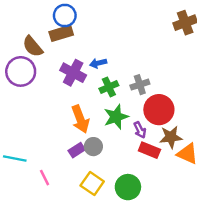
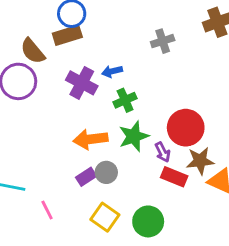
gray cross: (140, 85) -> (163, 41), moved
orange arrow: (80, 119) -> (90, 139), turned 104

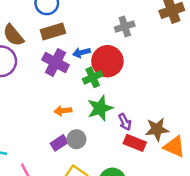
brown rectangle: (67, 35) -> (53, 32), moved
red circle: (186, 128) -> (107, 61), moved
orange arrow: (90, 139) -> (63, 111), size x0.6

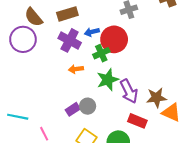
orange arrow: (63, 111) -> (76, 69), moved
purple arrow: (125, 122) -> (129, 91), size x1.6
red rectangle: (135, 143) -> (137, 121), moved

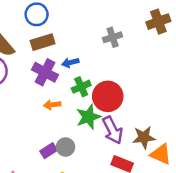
red circle: (114, 39) -> (108, 96), moved

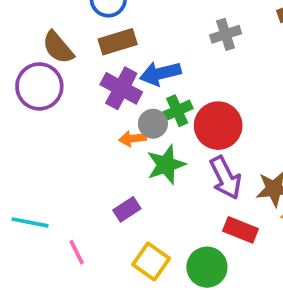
blue arrow: (70, 63) -> (160, 73), size x1.5
green star: (88, 117) -> (166, 165), moved
gray circle: (66, 147) -> (153, 124), moved

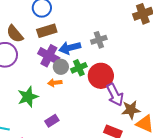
gray cross: (226, 34) -> (99, 40), moved
gray circle: (153, 124) -> (61, 67), moved
green star: (166, 165) -> (28, 97), moved
purple arrow: (226, 178) -> (115, 95), moved

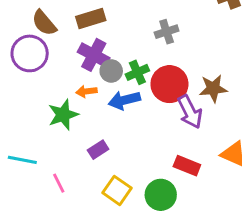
blue arrow: (70, 48) -> (124, 100), moved
orange arrow: (55, 83) -> (86, 91), moved
brown star: (131, 110) -> (213, 88), moved

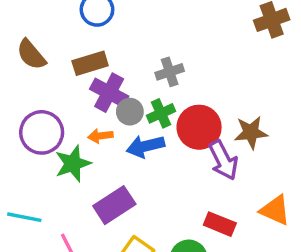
brown rectangle: (91, 19) -> (90, 63), moved
brown semicircle: (44, 23) -> (31, 55), moved
gray cross: (167, 32) -> (170, 72), moved
purple circle: (30, 53) -> (42, 132), moved
purple rectangle: (98, 150) -> (114, 205), size x1.6

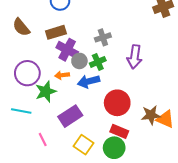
red circle: (199, 127) -> (117, 103), moved
brown star: (251, 132) -> (151, 115), moved
purple arrow: (223, 160) -> (135, 57), moved, turned 35
cyan line: (24, 217) -> (21, 111), moved
red rectangle: (220, 224) -> (119, 131), moved

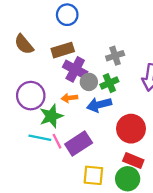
cyan line: (21, 111) -> (40, 138), moved
pink line: (43, 140) -> (57, 141), moved
yellow square: (84, 145) -> (93, 175), turned -30

